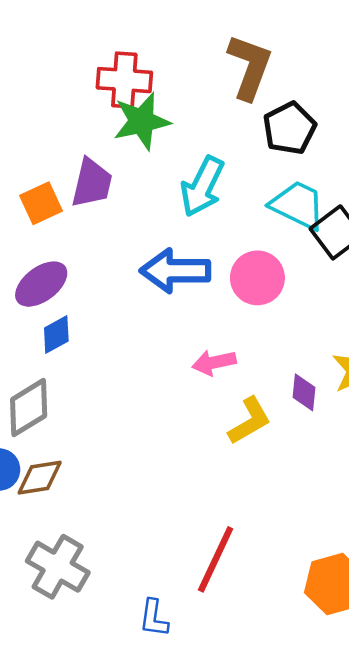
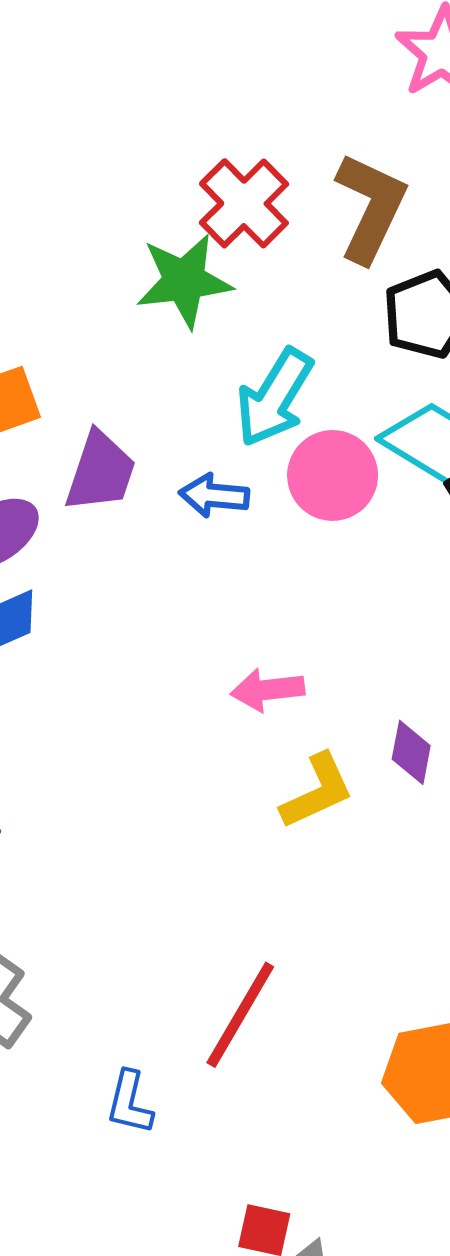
red cross: (124, 80) -> (244, 203), moved, turned 36
purple trapezoid: (92, 183) -> (101, 472), moved
blue arrow: (175, 271) -> (214, 496), moved, size x0.6
pink circle: (257, 278) -> (333, 475), moved

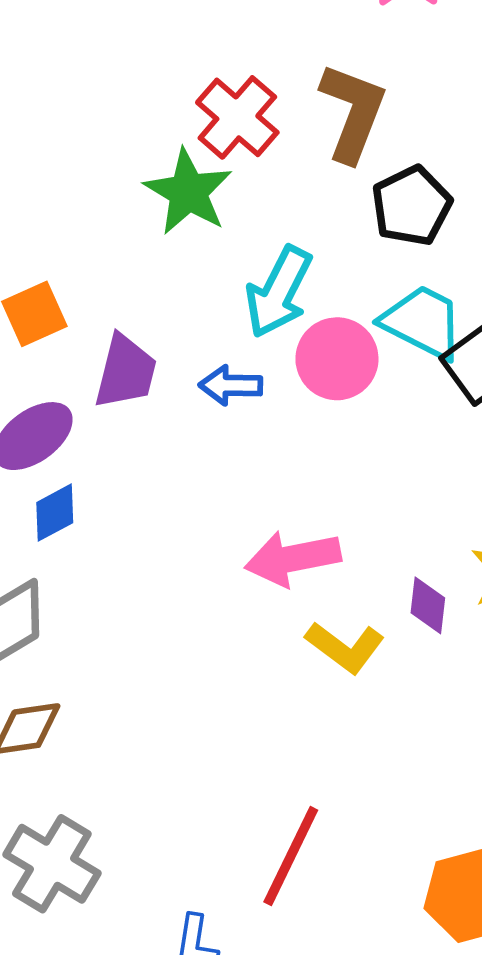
green star: (184, 281) -> (188, 192), turned -30
pink arrow: (267, 690) -> (293, 558), size x1.4
yellow L-shape: (317, 791) -> (345, 647), turned 66

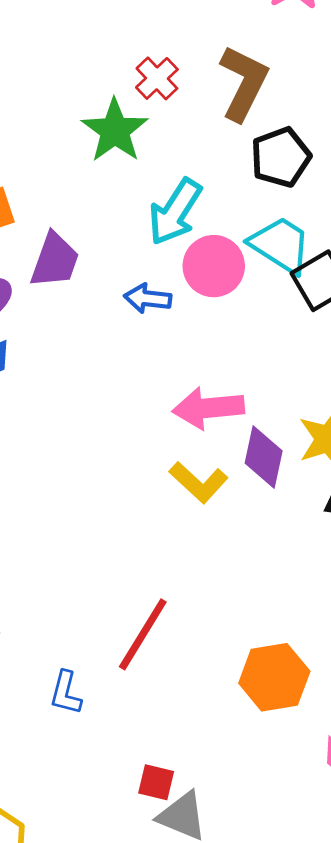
red cross: (237, 117) -> (157, 78), size x0.7
blue arrow: (231, 385) -> (148, 298), moved
pink arrow: (293, 558) -> (208, 408), moved
purple diamond: (428, 605) -> (264, 457), size x1.4

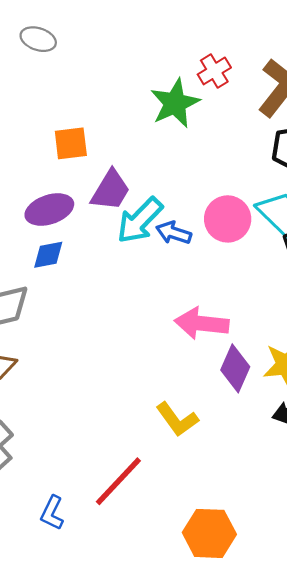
cyan arrow: (175, 212) -> (140, 220), moved
yellow L-shape: (199, 482) -> (177, 419), moved

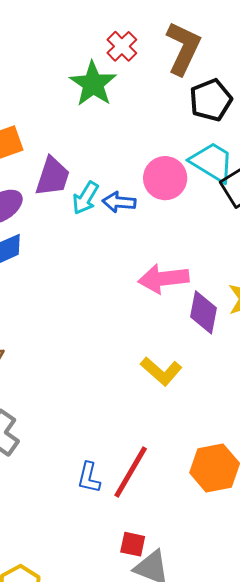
cyan arrow: (140, 220) -> (85, 198), size x0.7
red line: (118, 481) -> (131, 472), moved
blue L-shape: (52, 513) -> (89, 478), moved

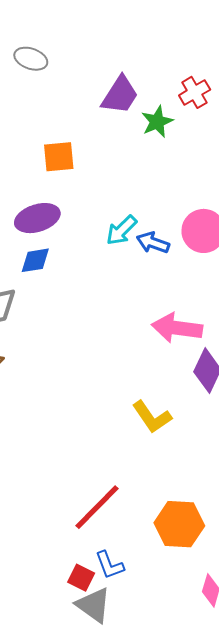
green star: (93, 84) -> (157, 122), size x0.7
purple trapezoid: (53, 177) -> (120, 95), moved
blue L-shape: (89, 478) -> (110, 565), moved, turned -48

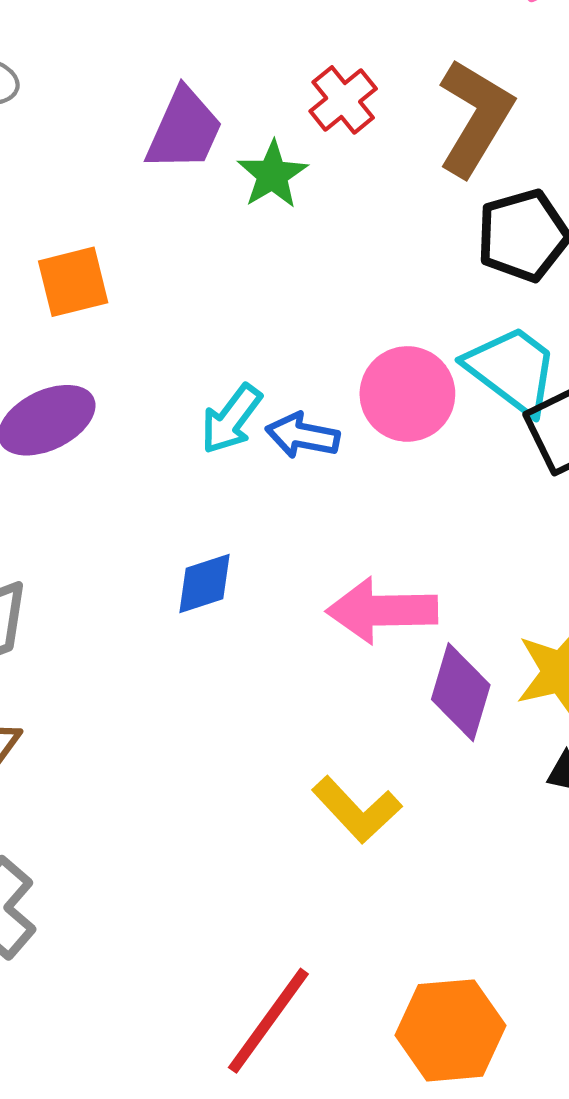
blue diamond: (35, 260) -> (205, 584), moved

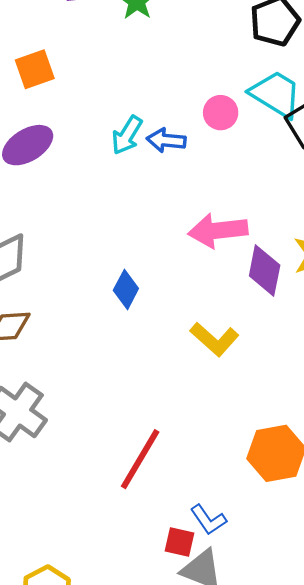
pink circle: (407, 394) -> (221, 113), size x0.7
blue diamond: (205, 584) -> (126, 289), moved, turned -39
red line: (268, 1021) -> (140, 459), moved

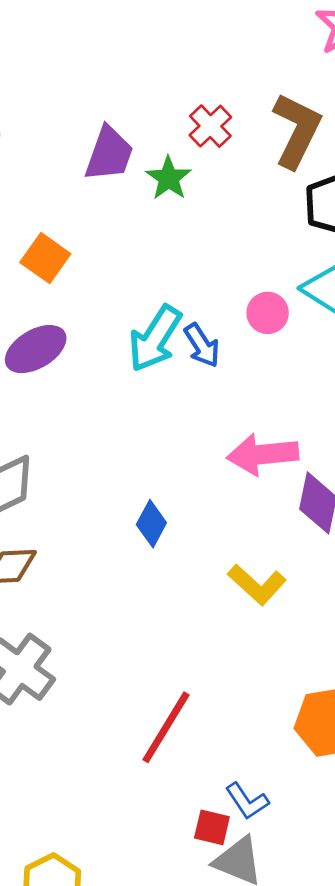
orange square: (35, 69) -> (45, 258), turned -36
cyan arrow: (127, 135) -> (155, 339), size x1.4
blue arrow: (166, 140) -> (202, 345), turned -129

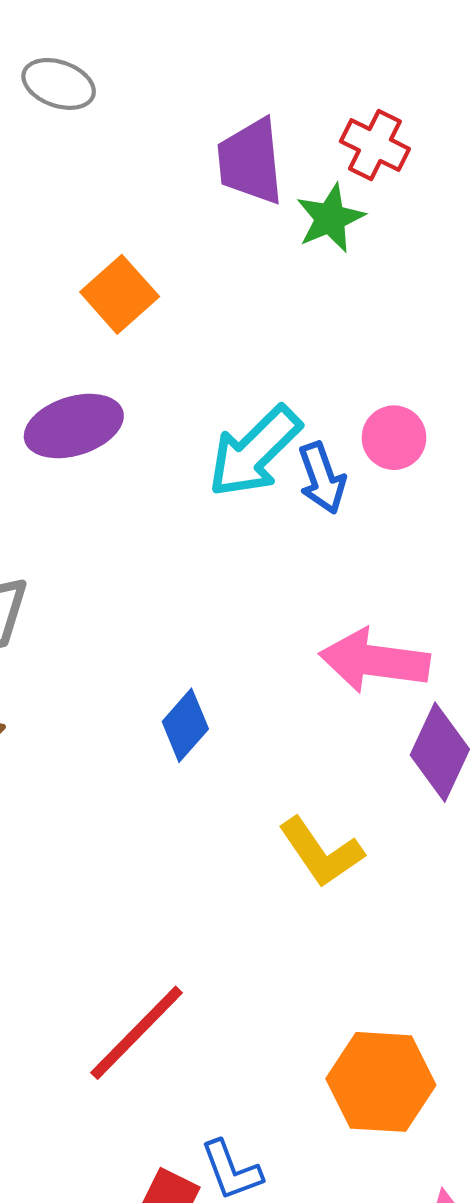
red cross: (210, 126) -> (375, 145), moved, turned -33
purple trapezoid: (109, 154) -> (250, 161), turned 142
pink circle: (268, 313) -> (394, 438), moved

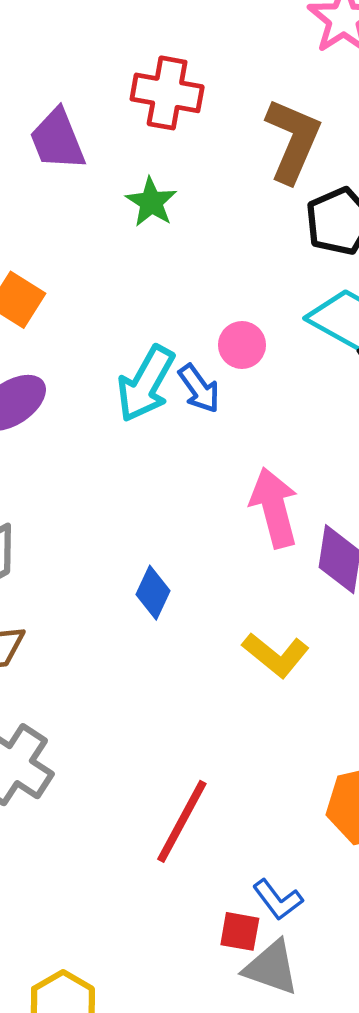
red cross: (375, 145) -> (167, 93), moved, size x1.4
purple trapezoid: (250, 161) -> (57, 140), moved
pink arrow: (374, 661) -> (274, 508), turned 84

